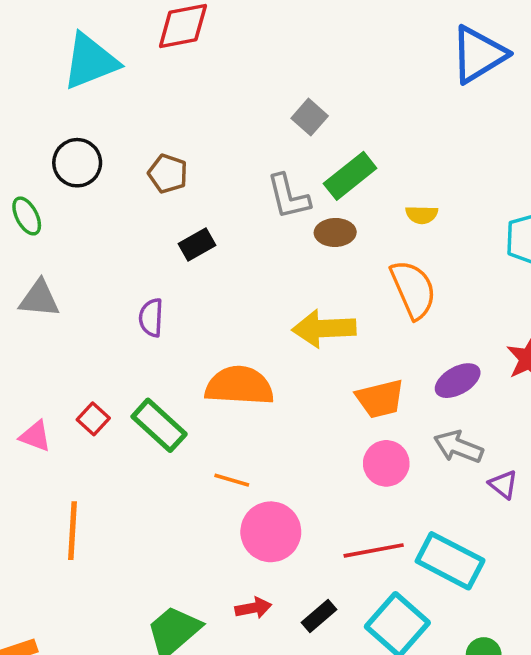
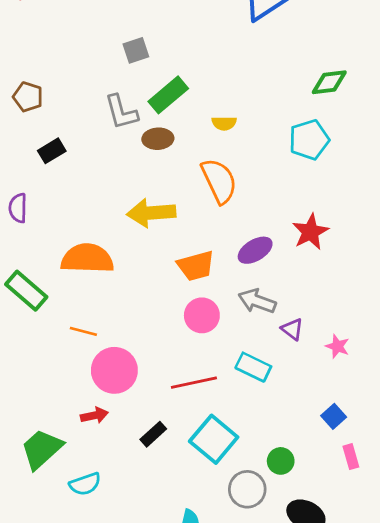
gray square: (310, 117) -> (136, 50), turned 32
cyan rectangle: (450, 561) -> (253, 367), moved, size x0.7
red arrow: (253, 608) -> (94, 415), moved

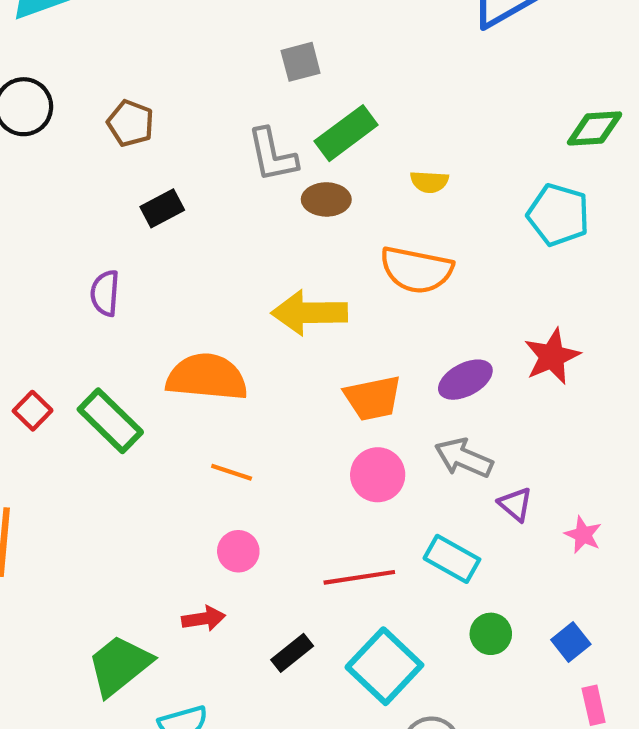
cyan pentagon: (309, 140) -> (558, 215), turned 30
orange semicircle: (219, 181) -> (416, 270), turned 123
orange line: (83, 331) -> (232, 472), moved
pink circle: (114, 370) -> (238, 551), size x0.6
green circle: (281, 461) -> (491, 634), moved

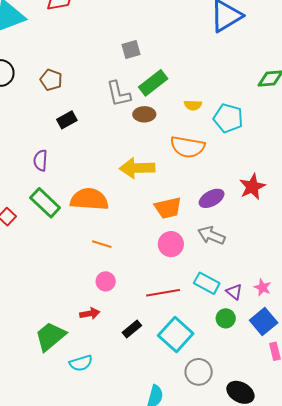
cyan pentagon: (558, 215) -> (228, 118), moved
green rectangle: (110, 421) -> (45, 203), moved
purple triangle: (515, 504) -> (234, 292), moved
pink star: (583, 535) -> (263, 287), moved
blue square: (571, 642) -> (264, 322), size x1.5

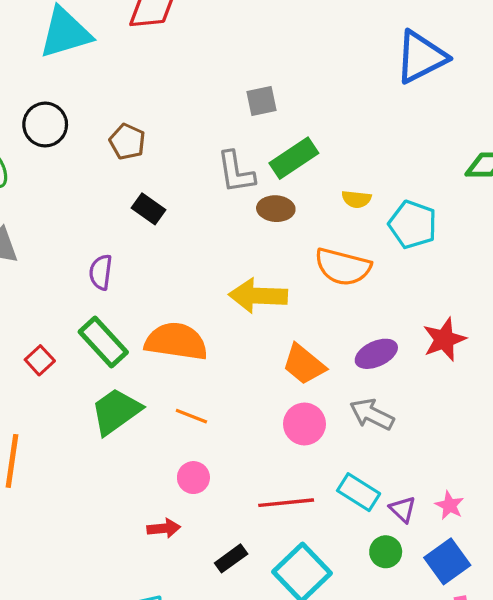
black rectangle: (67, 120) -> (148, 209), turned 60
orange trapezoid: (168, 208) -> (304, 364), turned 48
green trapezoid: (50, 336) -> (116, 411), moved

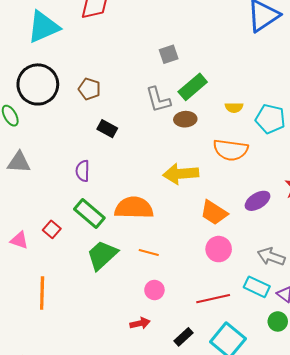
black circle: (45, 125) -> (38, 84), size x1.5
gray arrow: (372, 414) -> (271, 257), moved

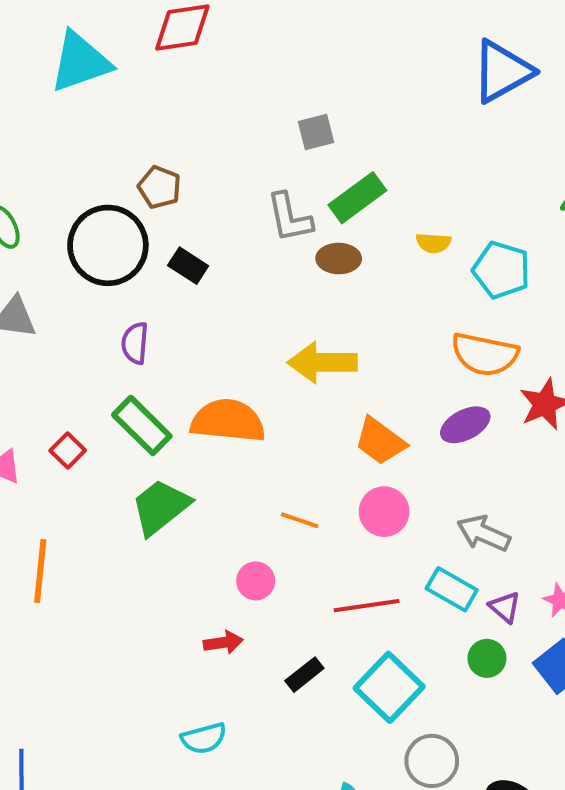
black circle: (38, 84) -> (108, 245), moved
orange semicircle: (231, 150) -> (485, 354), moved
orange line: (149, 253) -> (300, 520), moved

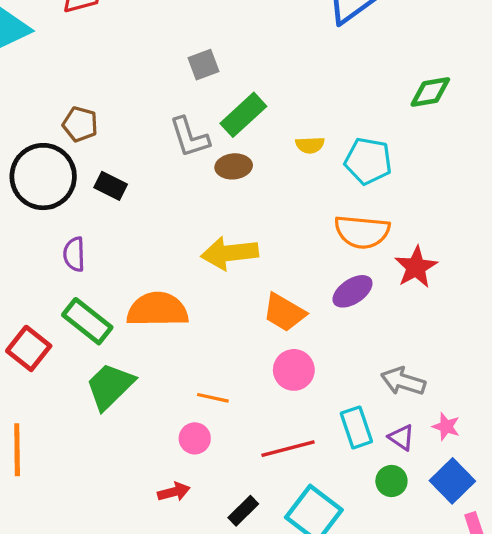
red square: (68, 451) -> (29, 348), size x1.5
orange line: (300, 520) -> (213, 398), moved
gray arrow: (484, 533) -> (403, 381), moved
cyan rectangle: (452, 589) -> (356, 427), turned 48

